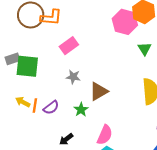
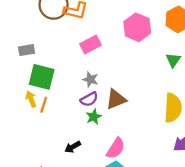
pink hexagon: (125, 22) -> (137, 27), moved
green square: (27, 66) -> (42, 77), moved
yellow arrow: (23, 102) -> (31, 99), turned 32
purple semicircle: (51, 107) -> (89, 99), moved

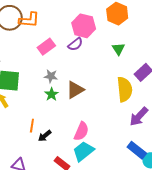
purple semicircle: (89, 99) -> (75, 44), moved
orange line: (44, 105) -> (32, 126), moved
green star: (94, 117) -> (52, 94), moved

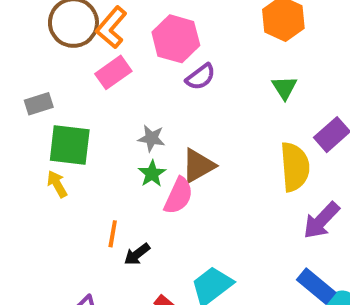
orange L-shape: (29, 20) -> (111, 27), turned 125
pink hexagon: (84, 26) -> (176, 39), moved
pink rectangle: (46, 47) -> (113, 72), moved
pink semicircle: (81, 131) -> (179, 196), moved

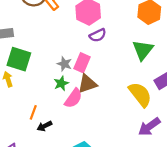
pink rectangle: (113, 72) -> (82, 63), moved, turned -42
green triangle: (284, 88) -> (143, 50), size x1.5
yellow semicircle: (295, 167) -> (140, 94), turned -44

